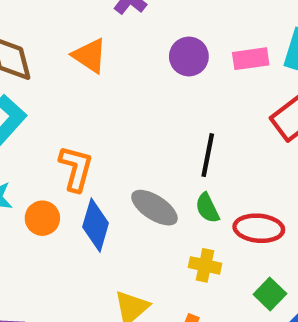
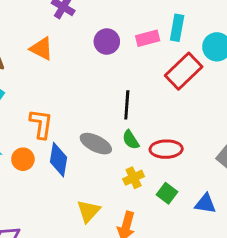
yellow cross: (205, 265) -> (134, 178), turned -30
green square: (270, 294) -> (167, 193), moved

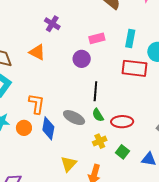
pink rectangle: (148, 38) -> (97, 38), moved
purple circle: (107, 42) -> (82, 59), moved
red rectangle: (184, 71) -> (135, 68), turned 50

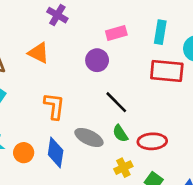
black line: (95, 91) -> (116, 102), turned -48
orange L-shape: (37, 104) -> (54, 106), moved

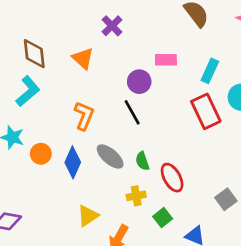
red rectangle: (167, 71) -> (206, 111), turned 44
black line: (116, 102) -> (132, 112), moved
red ellipse: (152, 141) -> (172, 178), turned 48

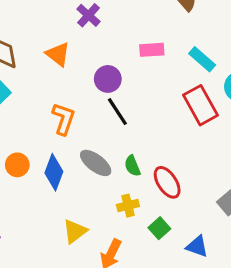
cyan rectangle: (210, 71) -> (202, 59), turned -70
purple circle: (139, 82) -> (108, 79), moved

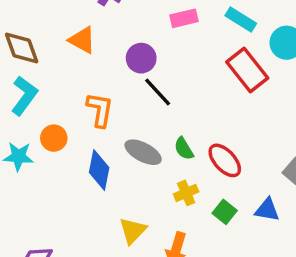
orange circle: (17, 165) -> (54, 138), moved
blue triangle: (197, 246) -> (267, 210), moved

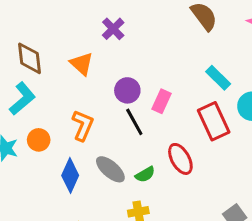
pink rectangle: (184, 18) -> (161, 101), moved, turned -65
green semicircle: (184, 149) -> (145, 174), turned -102
red ellipse: (225, 160) -> (180, 159), moved

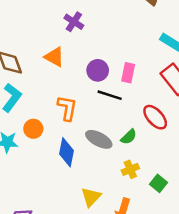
black line: (134, 122) -> (110, 95), turned -30

